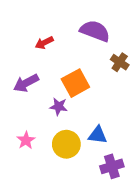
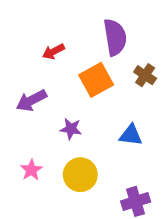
purple semicircle: (95, 31) -> (115, 37), turned 60
orange square: (75, 83) -> (96, 80), moved
blue triangle: (98, 135) -> (131, 135), moved

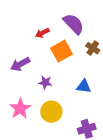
purple semicircle: (115, 37) -> (74, 24), turned -35
red arrow: (53, 51) -> (42, 33), moved
pink star: (31, 170) -> (20, 109), size x1.5

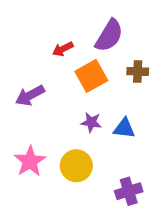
purple semicircle: (74, 24) -> (109, 36), turned 75
brown cross: (93, 48) -> (138, 71), turned -32
purple star: (45, 82) -> (91, 122), moved

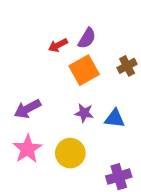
purple semicircle: (109, 36) -> (87, 38), moved, size x0.7
brown cross: (138, 71) -> (127, 66), turned -30
purple arrow: (30, 95) -> (27, 109), moved

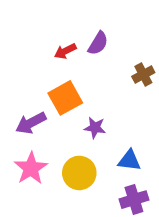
orange square: (84, 70) -> (65, 98), moved
blue triangle: (115, 118) -> (129, 160), moved

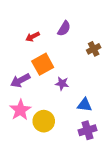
red arrow: (65, 51) -> (33, 37), moved
yellow circle: (79, 173) -> (44, 121), moved

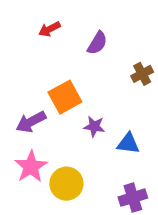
red arrow: (33, 37) -> (49, 29), moved
blue triangle: (84, 105) -> (128, 143), moved

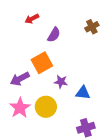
purple semicircle: (97, 43) -> (54, 35), moved
brown cross: (142, 74) -> (92, 27), moved
yellow circle: (66, 184) -> (46, 107), moved

